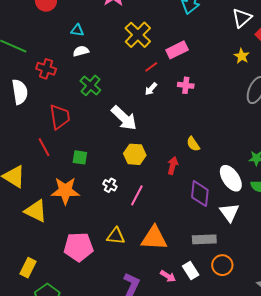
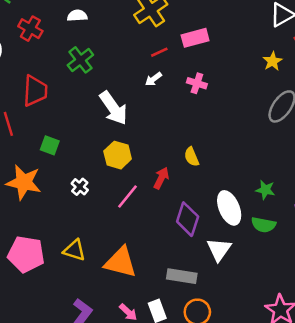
pink line: (137, 195) -> (128, 197), moved

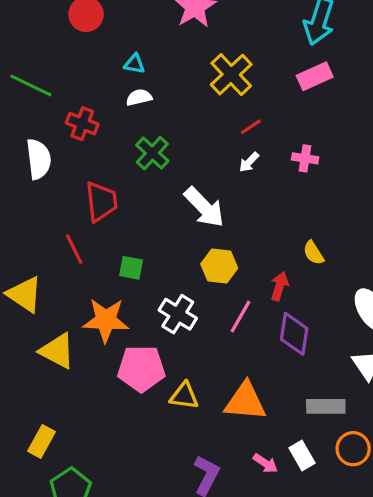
pink rectangle: (195, 38) -> (315, 76), moved
white cross: (80, 187) -> (178, 314), size x1.6
purple diamond: (188, 219) -> (294, 334), moved
pink pentagon: (26, 254) -> (141, 369), moved

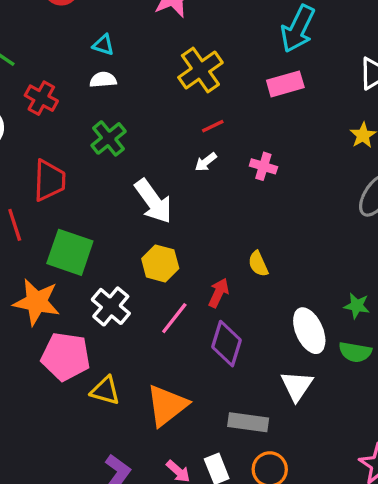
green square: (131, 268) -> (70, 252), size x1.8
orange triangle: (245, 401) -> (167, 405), turned -51

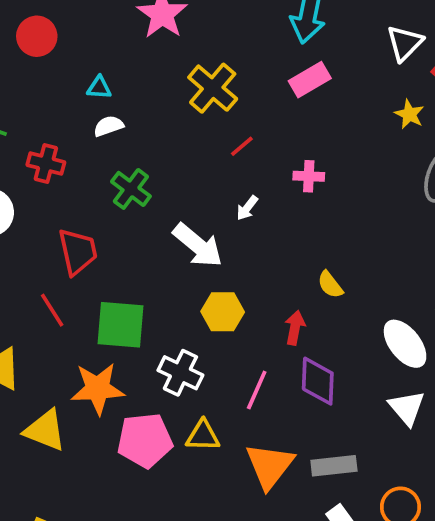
white arrow: (206, 162) -> (247, 208), moved
pink line: (174, 318) -> (257, 390), moved
yellow triangle: (105, 391) -> (203, 436), moved
gray rectangle: (248, 422) -> (334, 466), moved

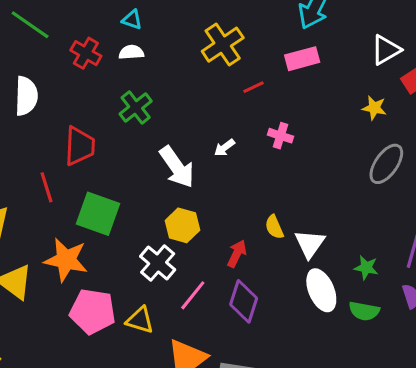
yellow star: (409, 114) -> (374, 108), turned -30
red line: (242, 146) -> (254, 87), moved
red cross: (46, 164) -> (86, 53), moved
white cross: (180, 373) -> (158, 263), moved
white triangle: (407, 408) -> (310, 244), moved

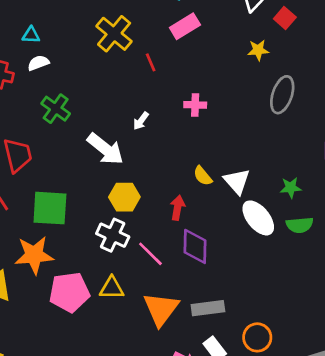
red line: (254, 87) -> (151, 62), turned -72
pink cross: (280, 136) -> (195, 105), moved
pink line: (193, 295) -> (150, 254), turned -68

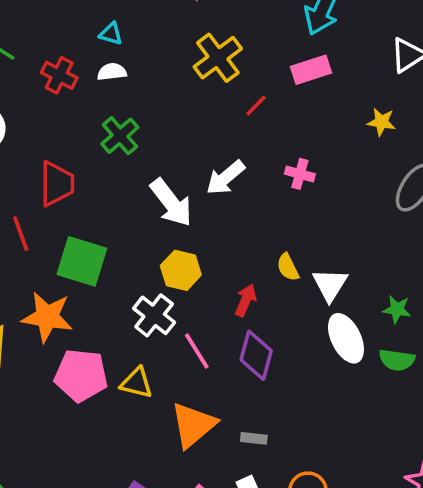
yellow star: (258, 50) -> (381, 122), moved
red line: (151, 62) -> (256, 106), turned 54
white arrow: (141, 121) -> (225, 178), size x1.6
gray rectangle: (208, 308) -> (254, 438), size x0.6

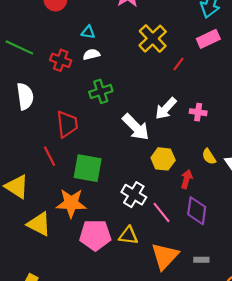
green cross: (120, 136) -> (101, 91), turned 30
pink cross: (300, 174) -> (198, 112), moved
yellow hexagon: (181, 270) -> (163, 159), moved

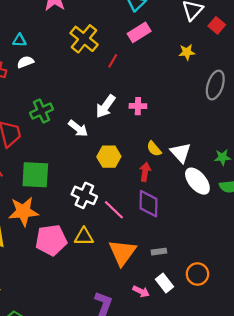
green cross: (101, 91) -> (42, 111), moved
white arrow: (136, 127) -> (78, 128), size x0.7
red arrow: (187, 179) -> (145, 172), moved

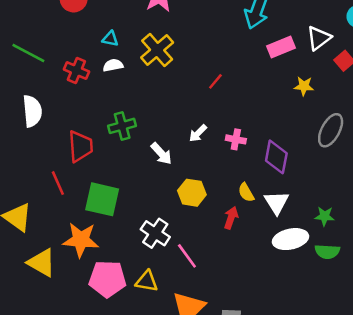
pink rectangle: (139, 32) -> (281, 47), moved
yellow cross: (84, 39) -> (157, 50), moved
white arrow: (106, 106) -> (198, 133), size x0.7
white ellipse: (197, 181) -> (291, 239), turned -72
purple diamond: (148, 204) -> (276, 157), moved

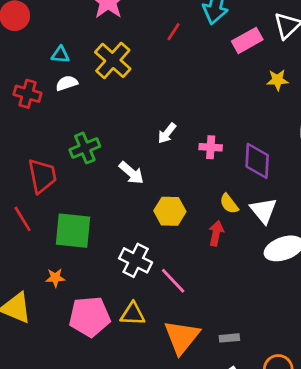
red line: (215, 81) -> (173, 32), moved
white arrow: (198, 133) -> (167, 133), moved
orange star: (81, 240) -> (55, 278), size x0.5

